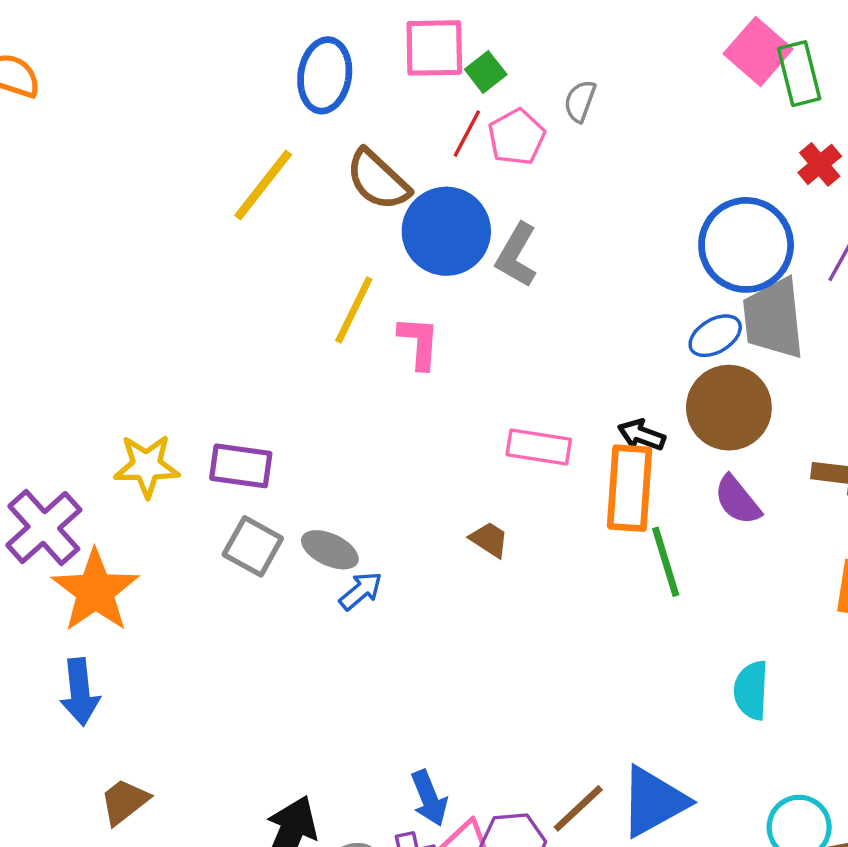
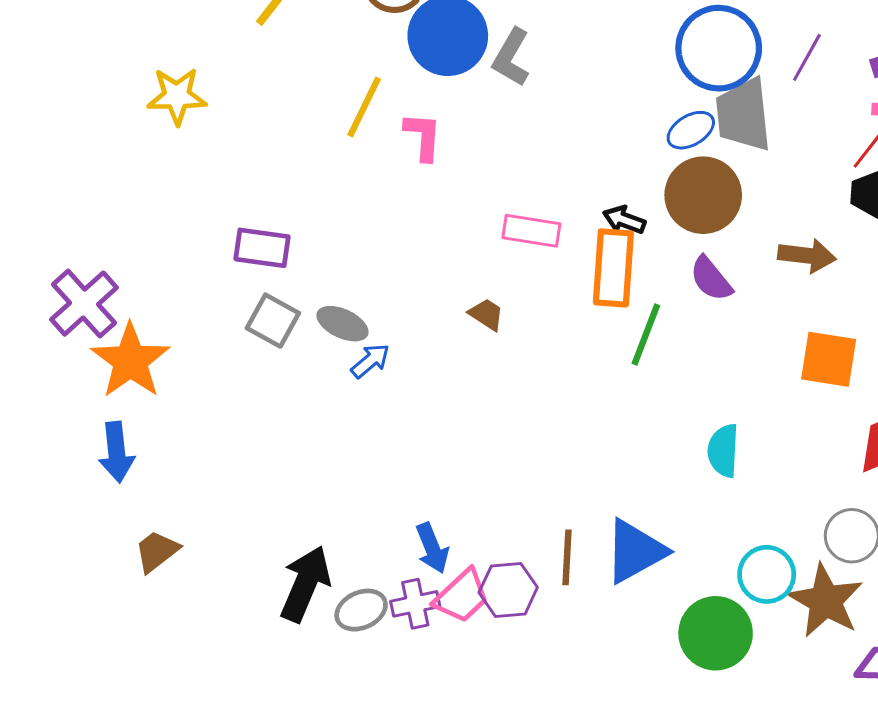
yellow star: (147, 466) -> (177, 96), moved
green line: (666, 562) -> (646, 334), turned 38
brown line: (578, 808) -> (567, 557), turned -44

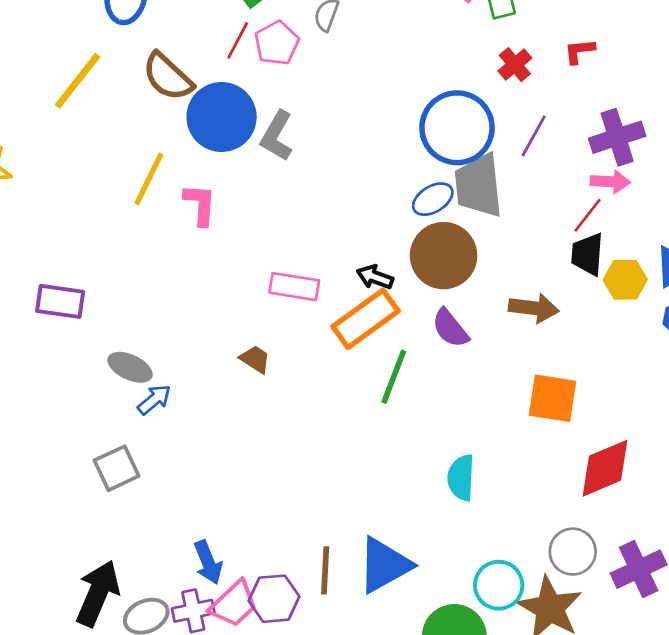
orange rectangle: (613, 268) -> (366, 319), turned 50
gray square: (273, 321) -> (117, 468), moved, turned 36

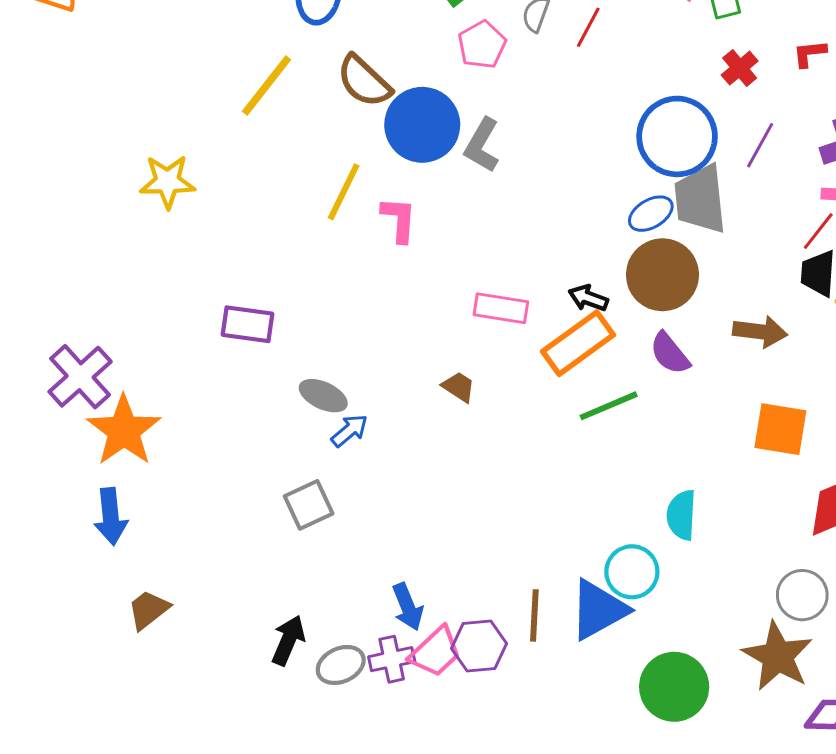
red line: (238, 40) -> (588, 27), moved
green line: (394, 377) -> (609, 406), turned 46
cyan circle: (499, 585) -> (632, 572), moved
black arrow: (98, 593) -> (288, 640), size x0.7

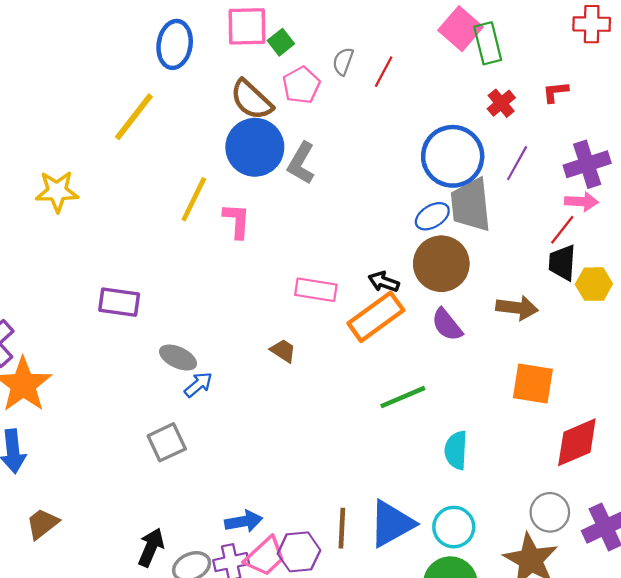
brown semicircle: (364, 81) -> (251, 100), moved
green line: (609, 406) -> (403, 397), moved
cyan circle: (632, 572) -> (454, 527), moved
blue arrow: (408, 607) -> (244, 521), turned -78

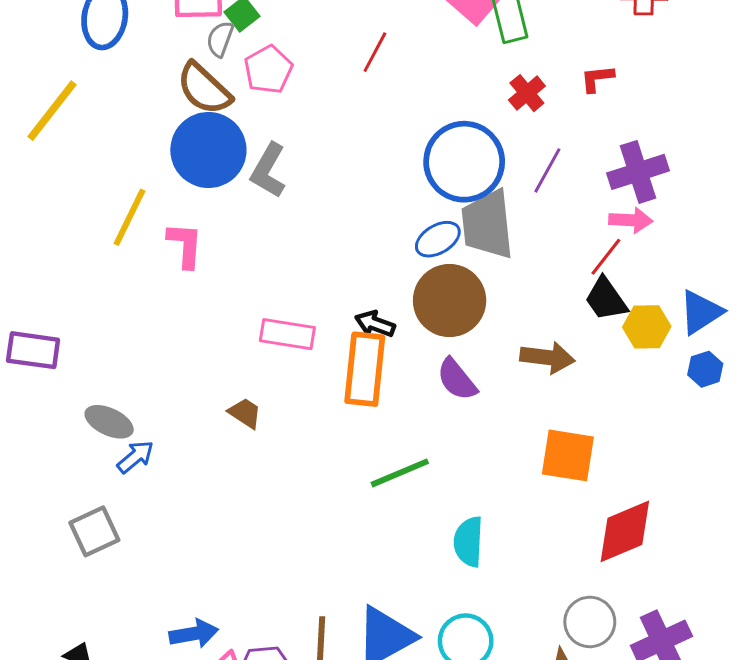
gray semicircle: (343, 61) -> (220, 39), moved
black trapezoid: (562, 263) -> (606, 299), turned -39
orange rectangle: (376, 317) -> (365, 369), turned -48

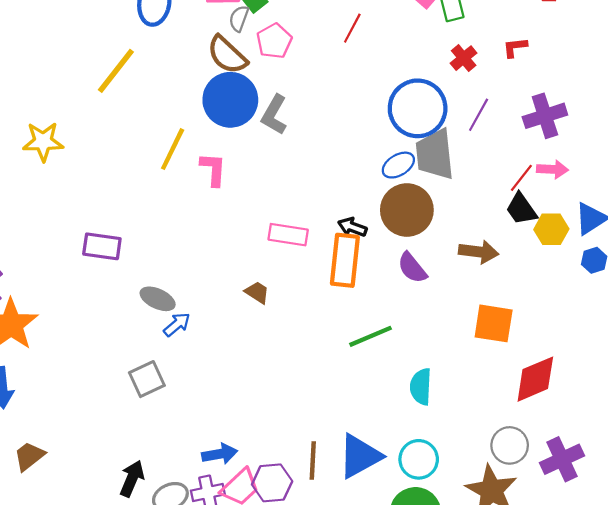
pink arrow: (631, 220) -> (552, 169), moved

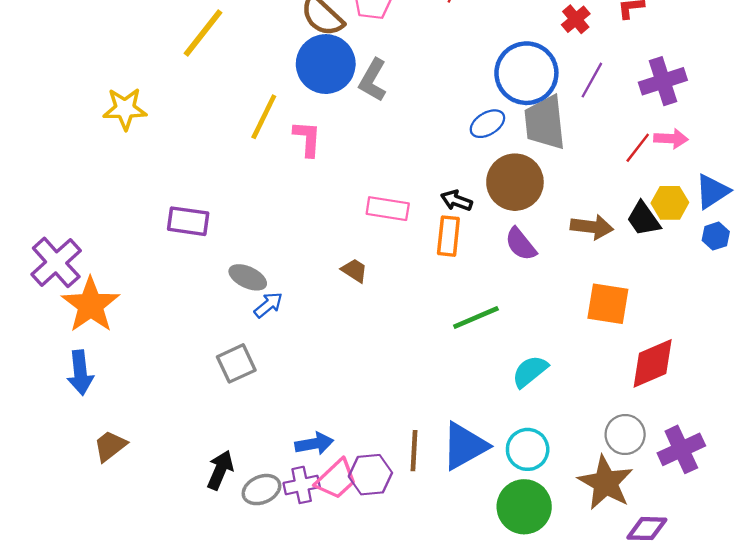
blue ellipse: (398, 165) -> (487, 124), moved
black trapezoid: (521, 209) -> (643, 219), moved
orange rectangle: (345, 260) -> (448, 236), size x0.7
cyan semicircle: (421, 387) -> (530, 371), turned 48

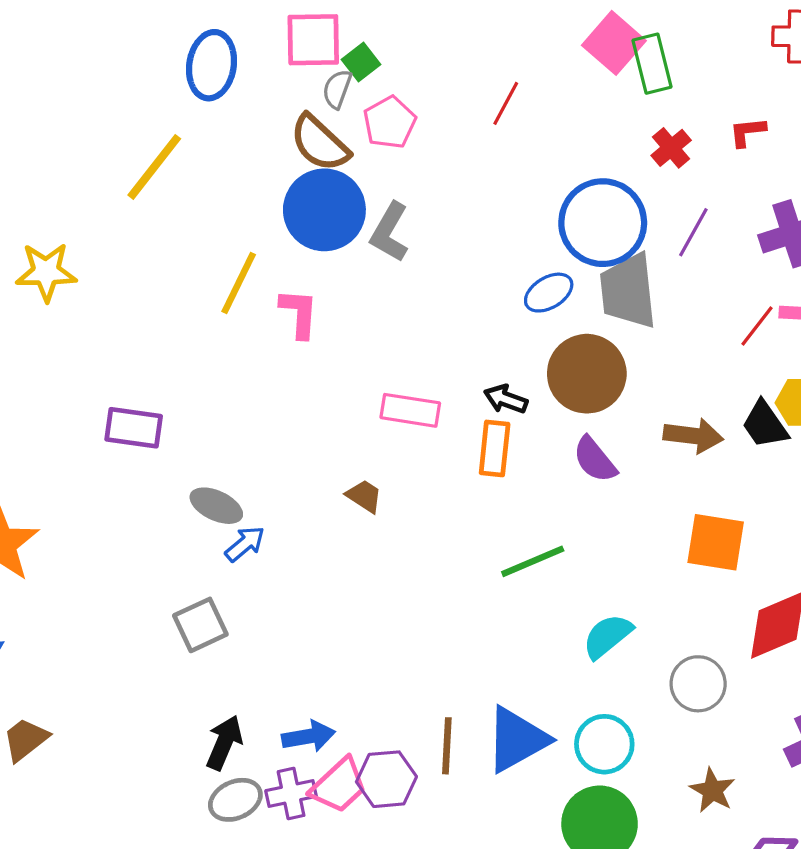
gray circle: (625, 435) -> (698, 684), moved
black arrow: (220, 470) -> (224, 743), moved
brown star: (606, 483) -> (712, 790), size x0.6

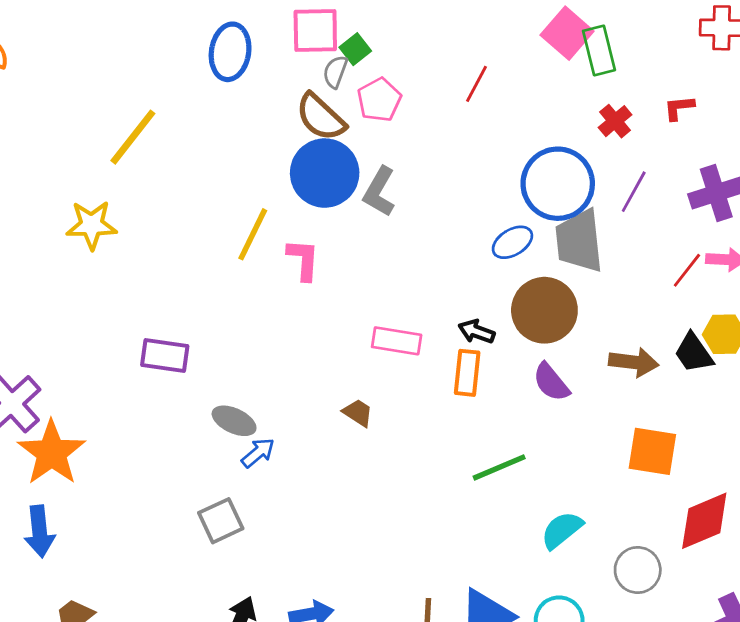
yellow line: (154, 167) -> (133, 137), moved

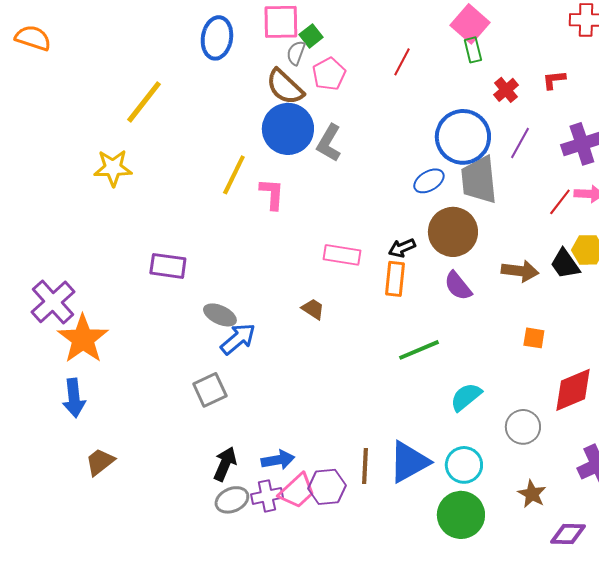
green rectangle: (599, 50) -> (473, 50), moved, size x0.7
black arrow: (476, 332) -> (402, 248), turned -44
orange square: (652, 451) -> (534, 338), size x0.6
blue arrow: (258, 453) -> (238, 339), size x1.4

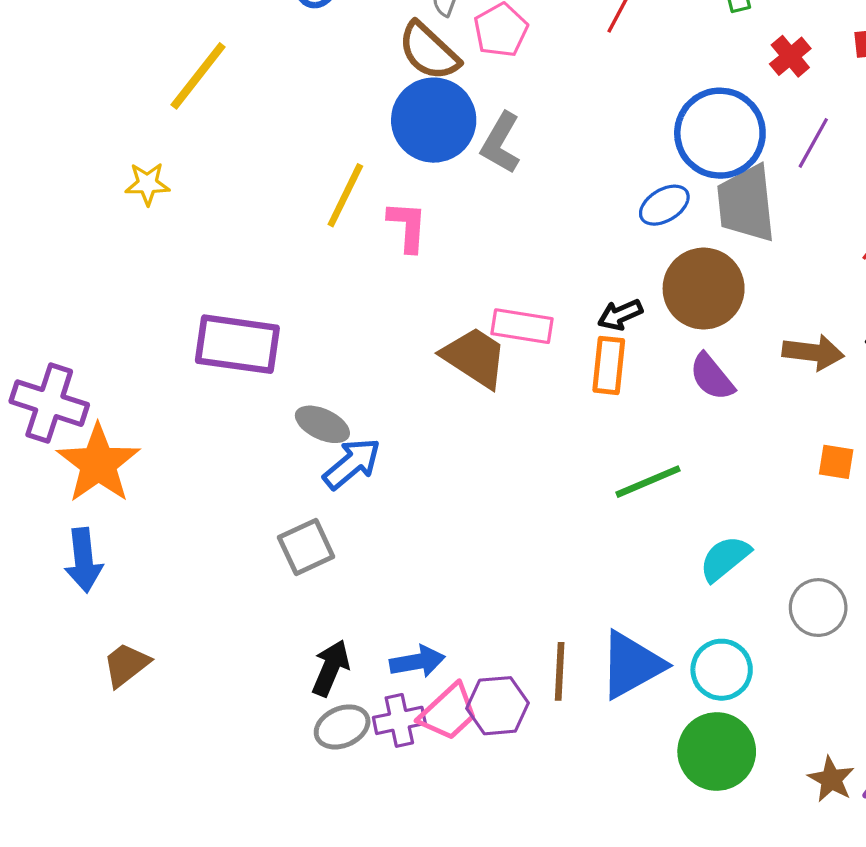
yellow star: (113, 168) -> (147, 184), size x0.7
purple rectangle: (168, 266) -> (237, 344), size x1.4
purple cross: (53, 302) -> (49, 403), turned -30
brown trapezoid: (313, 309) -> (475, 357), moved, size x1.8
brown star: (532, 494) -> (831, 779), moved

